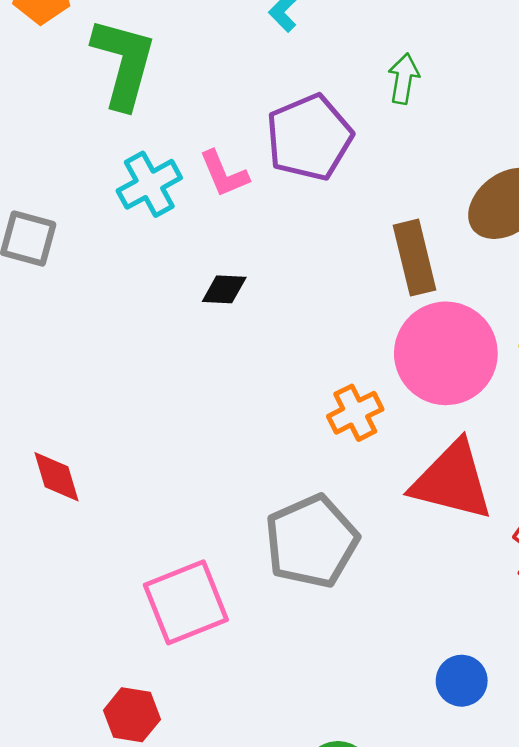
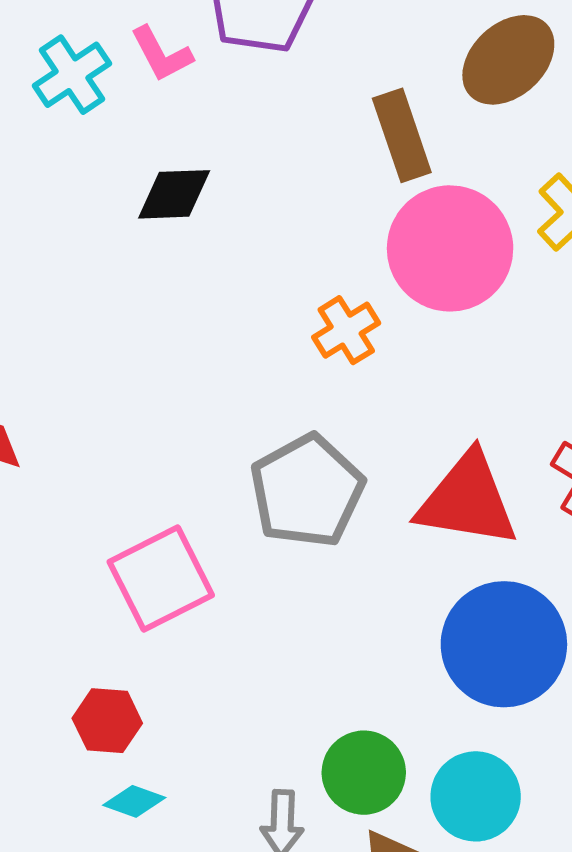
black diamond: (224, 289) -> (174, 194), size x1.4
red triangle: (452, 481) -> (467, 500), moved
blue circle: (462, 681) -> (504, 644), size x2.0

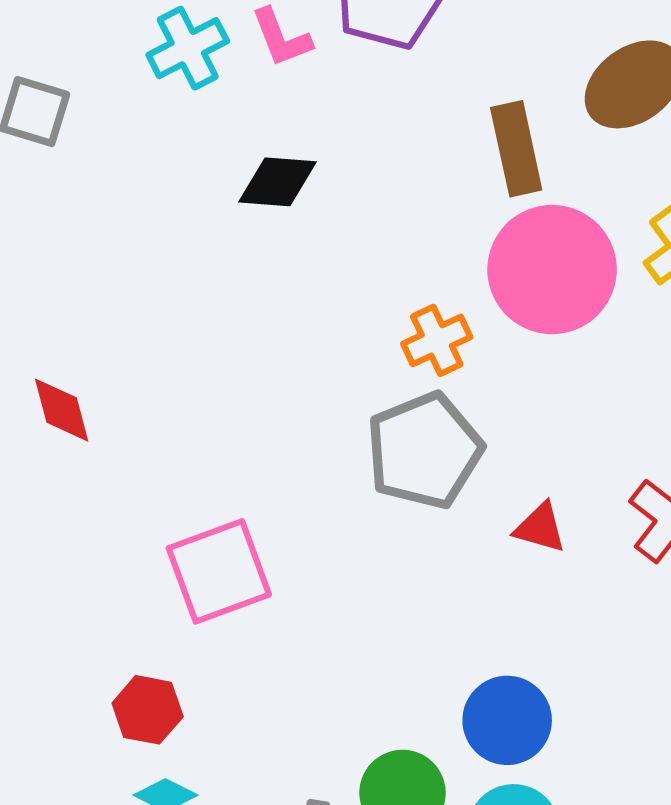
gray pentagon: (307, 491) -> (424, 451), moved
red triangle: (467, 500) -> (540, 528), size x0.5
blue circle: (504, 644) -> (507, 720), moved, size x0.7

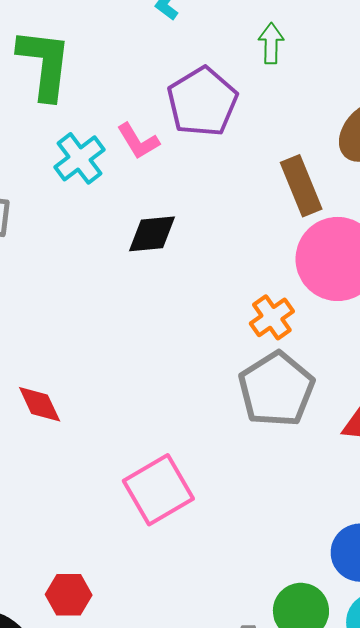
red hexagon: (148, 710) -> (69, 595), moved

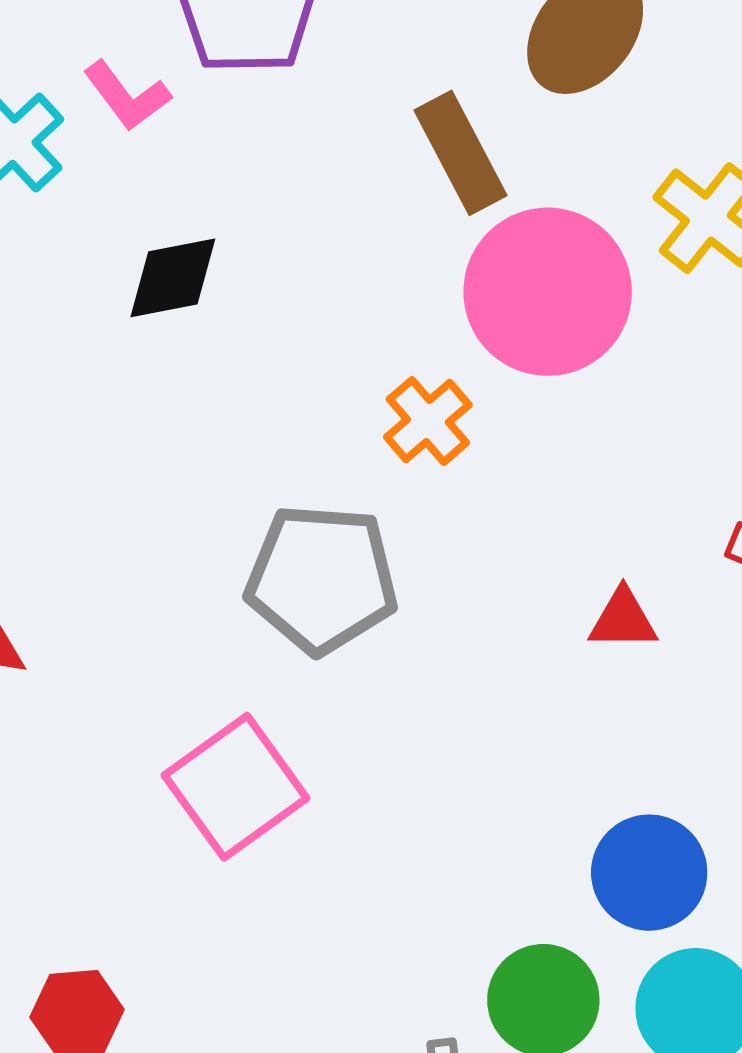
gray pentagon: (276, 389) -> (322, 579), moved, turned -30

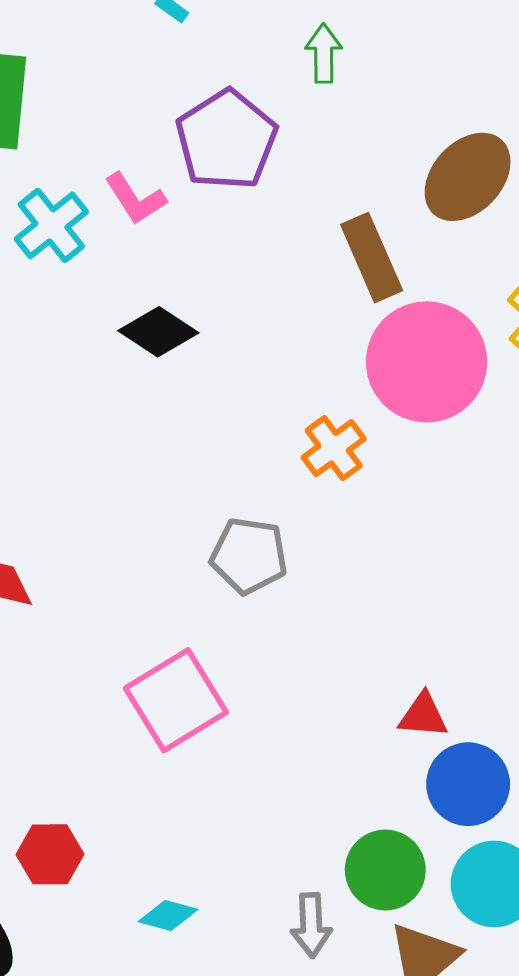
black diamond: (173, 278) -> (158, 332), turned 40
gray pentagon: (322, 579) -> (249, 556), size x0.7
red triangle: (623, 620) -> (423, 715), moved

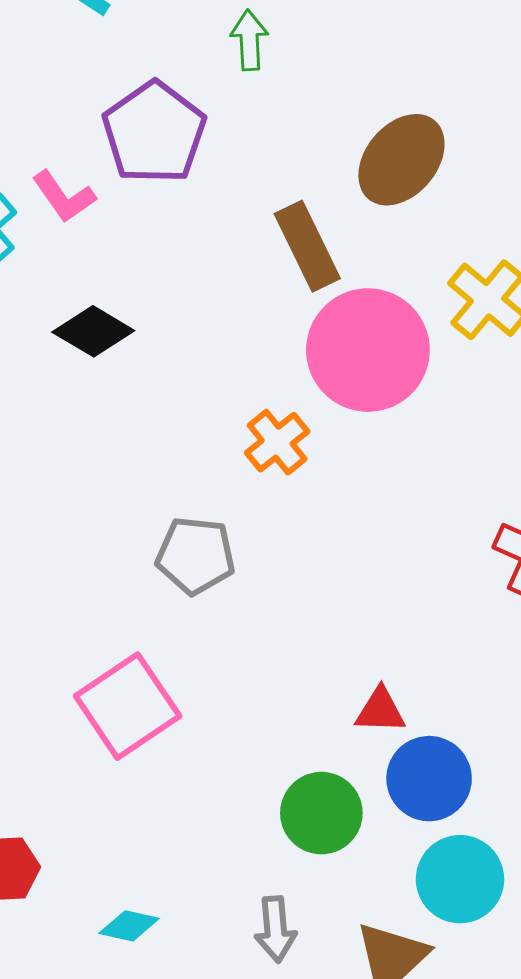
green circle: (385, 870) -> (321, 813), moved

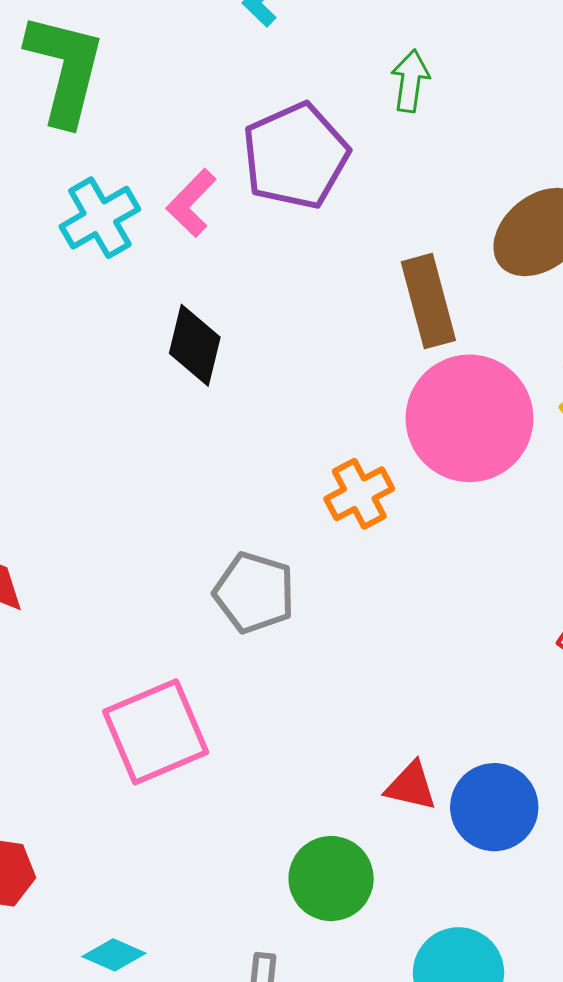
pink L-shape: (64, 197) -> (191, 203), turned 68
black diamond: (93, 331) -> (195, 345), turned 62
blue circle: (429, 779) -> (494, 807), moved

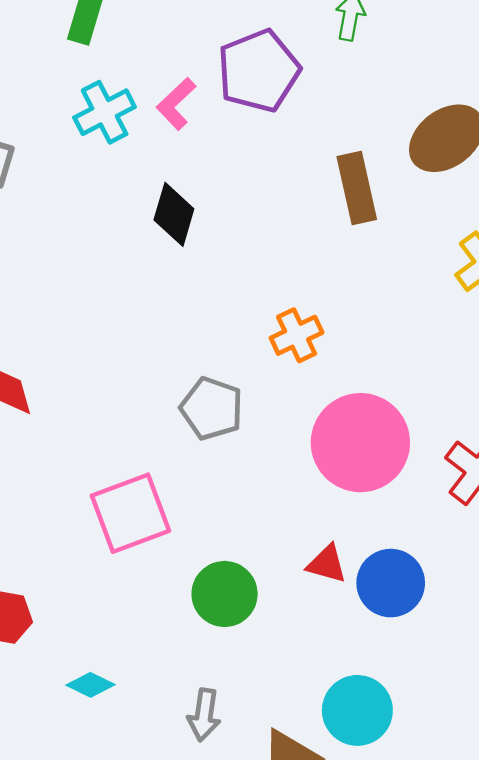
pink circle: (469, 418) -> (360, 443), moved
green circle: (331, 879) -> (225, 594), moved

